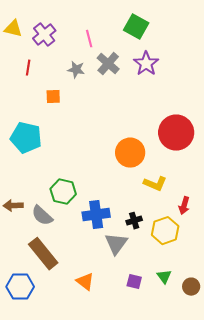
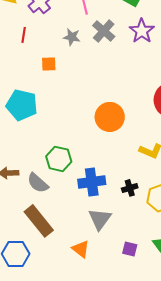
orange circle: (130, 153) -> (110, 117), moved
gray triangle: (116, 244) -> (100, 219), moved

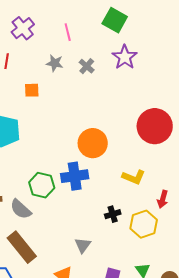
gray cross: (104, 31) -> (87, 66), moved, size x0.7
blue cross: (92, 182) -> (75, 176), moved
gray triangle: (100, 219) -> (83, 245), size x0.7

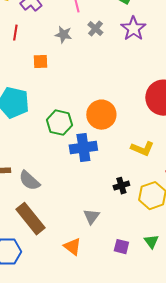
gray cross: (87, 66) -> (95, 29), moved
green hexagon: (42, 185) -> (59, 123), moved

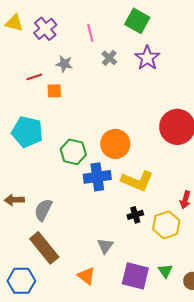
red line: (15, 33) -> (34, 77), moved, turned 63
gray star: (63, 35) -> (64, 64), moved
yellow L-shape: (142, 149) -> (137, 181), moved, size x1.4
gray semicircle: (29, 181) -> (43, 210), turned 75
purple square: (121, 247) -> (135, 276), size x1.8

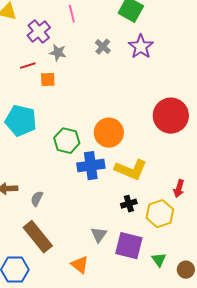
purple cross: (45, 29) -> (39, 32), moved
pink line: (90, 33) -> (72, 14), moved
gray semicircle: (43, 210) -> (37, 199), size x0.7
purple square: (135, 276) -> (129, 246), moved

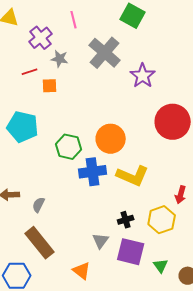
gray cross: (103, 47) -> (105, 53), size x2.0
purple star: (141, 47) -> (143, 76), moved
black cross: (129, 204) -> (126, 220), moved

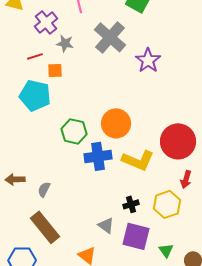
red circle: (173, 122) -> (178, 141), moved
cyan pentagon: (23, 127) -> (35, 95), moved
gray triangle: (101, 241) -> (106, 225), turned -30

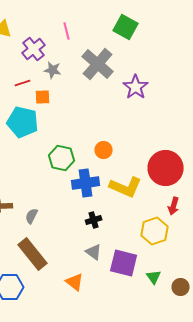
orange circle: (116, 123) -> (104, 150), size x0.6
black cross: (131, 204) -> (94, 220), moved

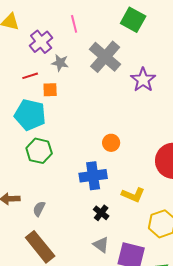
green hexagon: (62, 158) -> (39, 151), moved
yellow L-shape: (126, 187) -> (133, 195), moved, size x0.7
black cross: (94, 220) -> (101, 213), turned -35

